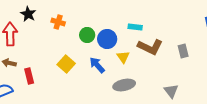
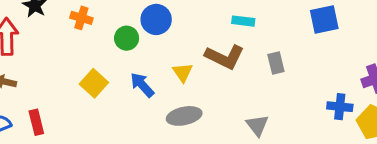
cyan rectangle: (135, 27) -> (243, 21), moved
blue circle: (107, 39) -> (156, 19), moved
red rectangle: (29, 76) -> (36, 122), moved

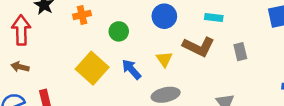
orange cross: (81, 18) -> (82, 15), turned -30
blue circle: (156, 19) -> (164, 16), moved
yellow square: (94, 83) -> (92, 68), size x1.4

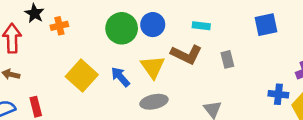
orange cross: (82, 15) -> (59, 26), moved
green circle: (119, 31) -> (122, 28), moved, size x1.6
yellow triangle: (164, 59) -> (153, 67), size x1.5

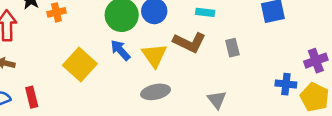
blue arrow: (120, 77) -> (120, 50), moved

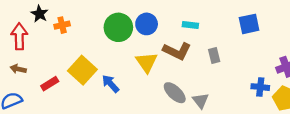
blue arrow: (120, 50) -> (110, 84), moved
gray ellipse: (156, 92) -> (175, 93), moved, turned 55
red rectangle: (32, 97) -> (50, 84), moved, turned 72

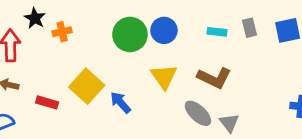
brown L-shape: (177, 51) -> (214, 78), moved
gray rectangle: (214, 56) -> (250, 28), moved
red rectangle: (50, 84) -> (47, 102), turned 48

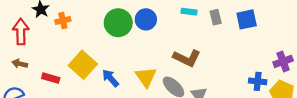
cyan rectangle: (217, 32) -> (189, 12), moved
yellow triangle: (164, 77) -> (146, 77), moved

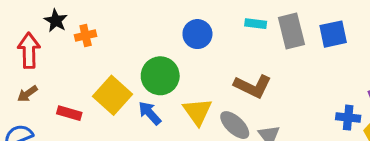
gray rectangle: (216, 17) -> (291, 31), size x1.6
green circle: (118, 23) -> (160, 76), moved
brown arrow: (20, 64) -> (27, 94), turned -48

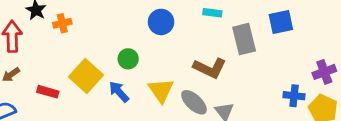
gray rectangle: (291, 31) -> (244, 39), moved
green circle: (160, 76) -> (128, 59), size x0.6

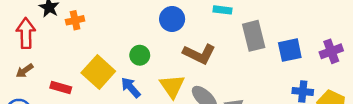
blue square: (281, 22) -> (290, 50), moved
brown L-shape: (210, 68) -> (199, 54), moved
purple cross: (324, 72) -> (331, 51), moved

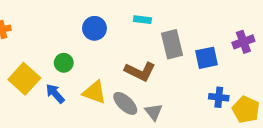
purple cross: (331, 51) -> (243, 42), moved
brown L-shape: (199, 54) -> (140, 71), moved
yellow triangle: (172, 86) -> (94, 92), turned -35

